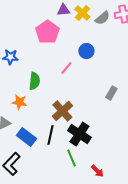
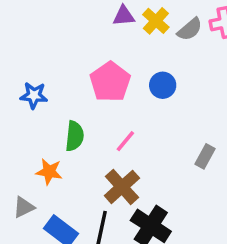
pink pentagon: (47, 32) -> (110, 82), moved
pink line: (66, 68) -> (125, 141), moved

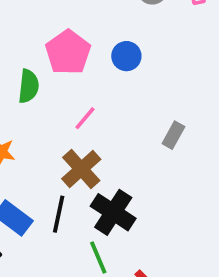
green semicircle: (75, 136) -> (29, 86), moved

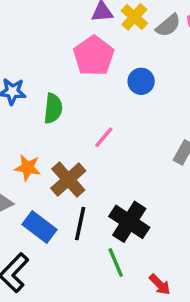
pink pentagon: (68, 52) -> (94, 56), moved
brown cross: (81, 169) -> (68, 180), moved

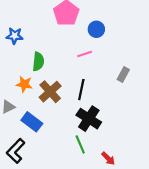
green semicircle: (53, 108) -> (38, 62), moved
pink line: (104, 137) -> (85, 54), moved, turned 32
black line: (80, 224) -> (81, 90), moved

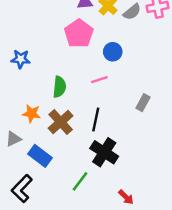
green semicircle: (38, 62) -> (59, 87), moved
green line: (80, 144) -> (80, 181), moved, turned 60

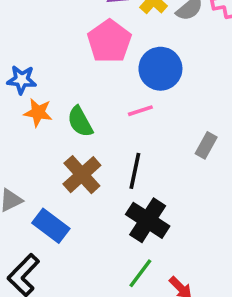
blue circle: (113, 52) -> (160, 69), size x1.5
green semicircle: (59, 87) -> (80, 122), turned 145
orange star: (32, 114) -> (38, 113), moved
green line: (80, 181) -> (140, 273), moved

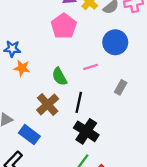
blue circle: (160, 69) -> (115, 42), moved
pink line: (140, 111) -> (91, 67), moved
green semicircle: (80, 122) -> (59, 77), moved

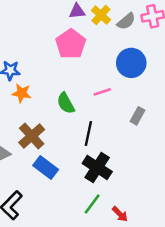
brown cross: (48, 104) -> (32, 136), moved
blue rectangle: (29, 135) -> (46, 167), moved

